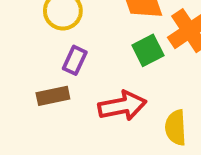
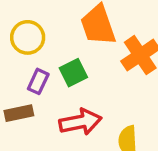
green square: (148, 50) -> (73, 73), moved

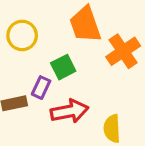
purple rectangle: (38, 81) -> (41, 88), moved

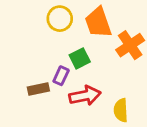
yellow circle: (22, 35) -> (60, 19), moved

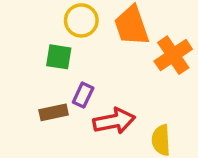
green square: (80, 58) -> (59, 57), moved, turned 36

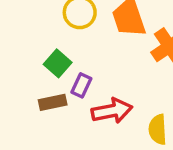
green square: (59, 57) -> (58, 63), moved, turned 32

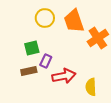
green square: (58, 63) -> (32, 48), turned 35

